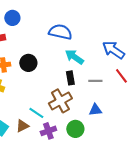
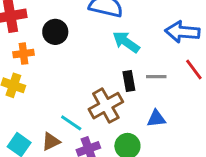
blue arrow: (113, 50) -> (182, 32), turned -30
black circle: (28, 63) -> (55, 32), moved
black rectangle: (70, 78) -> (129, 81), moved

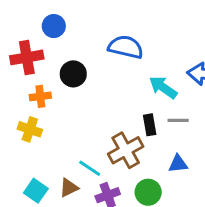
cyan arrow: (126, 42) -> (163, 87), moved

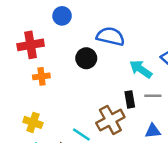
blue circle: (54, 26) -> (62, 16), moved
black circle: (73, 74) -> (86, 58), moved
yellow cross: (30, 129) -> (33, 122), moved

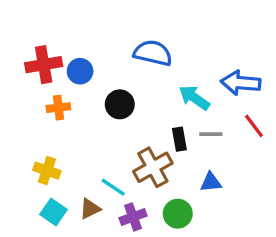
blue circle: (62, 16) -> (80, 71), moved
black circle: (86, 58) -> (120, 104), moved

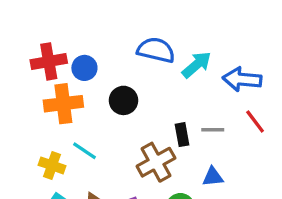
cyan arrow: (194, 98) -> (197, 65), moved, turned 104
orange cross: (58, 108) -> (63, 104), size x1.6
cyan line: (113, 187) -> (84, 151), moved

